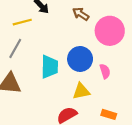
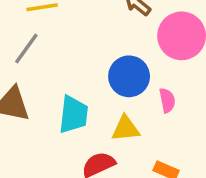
cyan trapezoid: (50, 67) -> (73, 115), moved

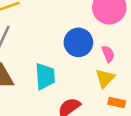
yellow triangle: (126, 129) -> (105, 78), moved, turned -30

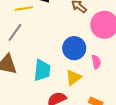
yellow triangle: (105, 78) -> (73, 77), moved

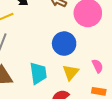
pink semicircle: (96, 62) -> (98, 66), moved

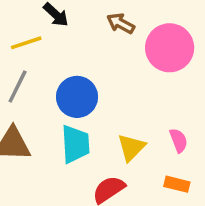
blue circle: (64, 44) -> (77, 97), moved

